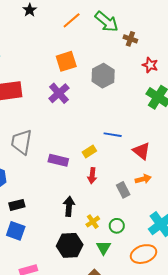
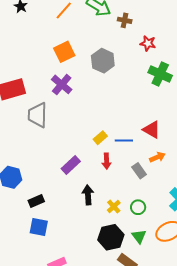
blue line: (113, 135) -> (124, 141), moved
gray trapezoid: (21, 142) -> (38, 115), moved
purple rectangle: (58, 160) -> (71, 165), moved, turned -48
black hexagon: (70, 245) -> (111, 237), moved
green triangle: (104, 248) -> (139, 236), moved

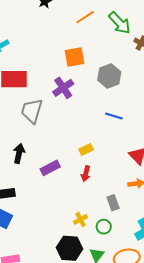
blue line: (124, 141) -> (114, 116), moved
gray rectangle: (139, 171) -> (113, 203), moved
black arrow: (88, 195) -> (19, 153), moved

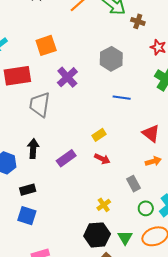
orange square: (74, 57) -> (46, 45), moved
red arrow: (86, 174) -> (102, 159), turned -70
green circle: (104, 227) -> (146, 208), moved

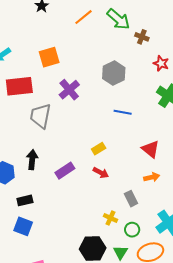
yellow cross: (104, 205) -> (110, 218), moved, turned -32
green circle: (146, 208) -> (132, 230), moved

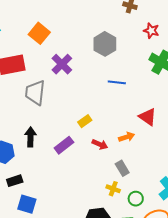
orange square: (49, 57) -> (39, 33), turned -30
yellow rectangle: (99, 149) -> (85, 121), moved
orange arrow: (152, 177) -> (127, 137), moved
gray rectangle: (131, 199) -> (122, 168), moved
black rectangle: (25, 200) -> (15, 181), moved

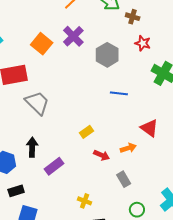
red star: (151, 31) -> (143, 43), moved
purple cross: (62, 64) -> (73, 36), moved
gray trapezoid: (35, 93) -> (37, 103), turned 128
purple rectangle: (64, 145) -> (54, 166), moved
yellow cross: (113, 189) -> (85, 201), moved

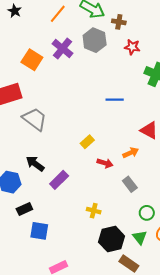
gray hexagon: (107, 55) -> (95, 40), moved
black arrow: (32, 147) -> (35, 164), turned -48

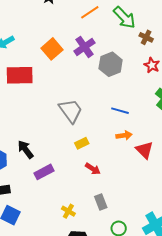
gray hexagon: (95, 40) -> (111, 64), moved
gray trapezoid: (35, 119) -> (71, 111), moved
orange arrow: (131, 153) -> (124, 135), moved
gray rectangle: (130, 184) -> (101, 202), moved

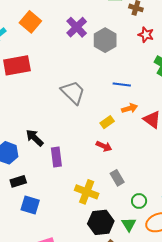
orange square: (52, 49) -> (30, 22), moved
yellow rectangle: (82, 143) -> (107, 122), moved
purple rectangle: (44, 172) -> (56, 157), turned -60
yellow cross: (68, 211) -> (87, 192), size x1.6

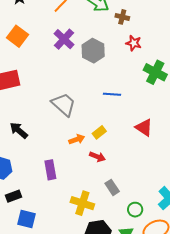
orange arrow: (130, 108) -> (77, 139), moved
black arrow: (35, 138) -> (19, 130), moved

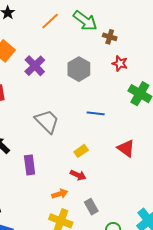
purple cross: (64, 39) -> (35, 66), moved
orange arrow: (77, 139) -> (60, 194), moved
purple rectangle: (50, 170) -> (30, 165), moved

